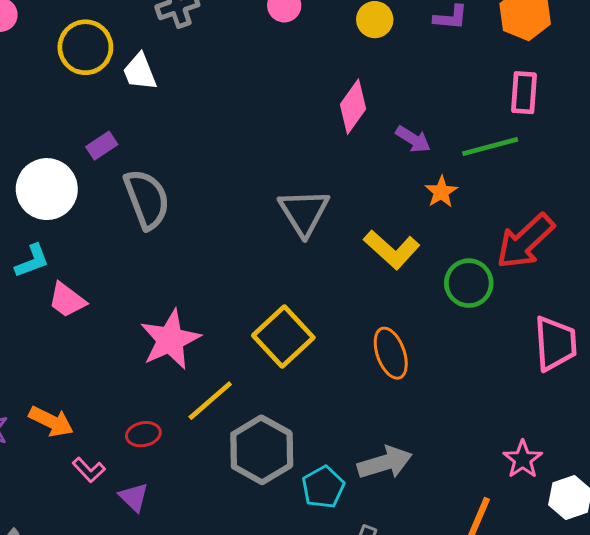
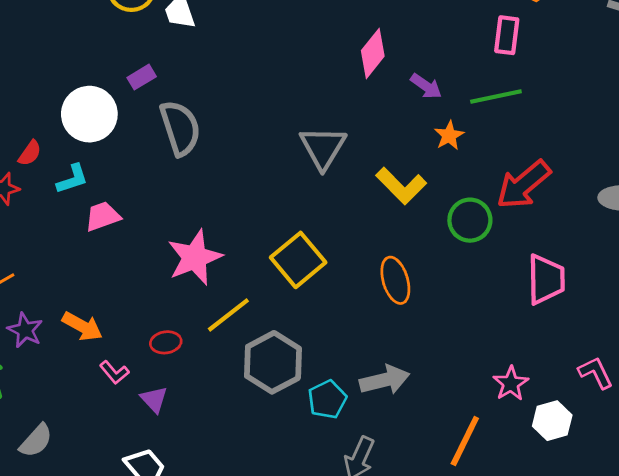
pink rectangle: (524, 93) -> (507, 35), moved
pink trapezoid: (67, 300) -> (103, 216), turned 120

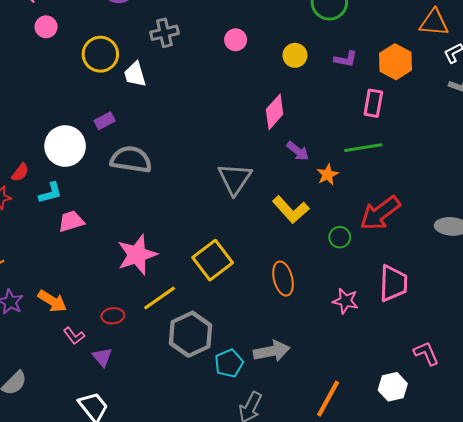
purple arrow: (426, 86) -> (298, 151), moved
gray semicircle: (180, 128) -> (131, 159), turned -66
green circle: (470, 220) -> (340, 237), size x0.7
pink star: (511, 383) -> (345, 301), moved, turned -30

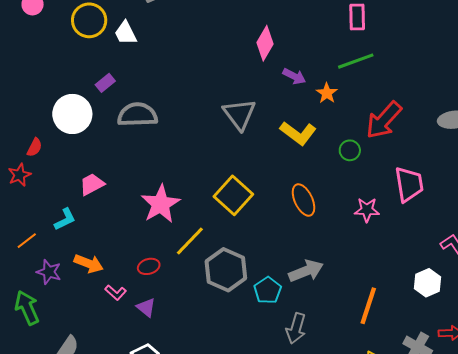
cyan L-shape: (50, 193) -> (65, 219), moved

